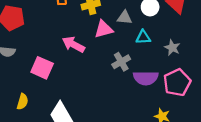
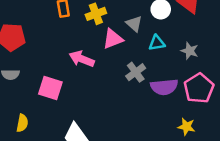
gray triangle: (125, 18) -> (134, 24), turned 42
yellow semicircle: (22, 102) -> (22, 123), moved

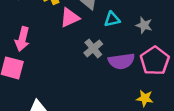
pink arrow: (82, 59) -> (22, 39), moved, turned -95

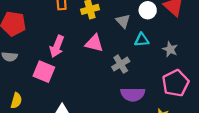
pink triangle: (70, 18) -> (94, 43), moved, turned 30
purple semicircle: (121, 61) -> (133, 94), moved

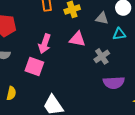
gray triangle: (123, 21) -> (102, 18), turned -32

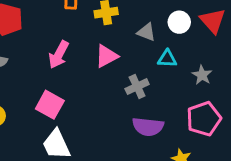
pink triangle: (77, 39) -> (106, 56), turned -48
pink square: (34, 66) -> (50, 105), moved

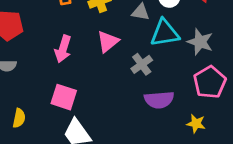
cyan triangle: (167, 59) -> (165, 33), size x1.6
gray star: (202, 75) -> (200, 42), size x1.4

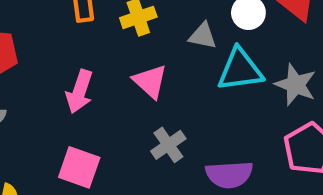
pink triangle: (108, 42) -> (150, 81), turned -40
gray cross: (142, 64) -> (168, 145), moved

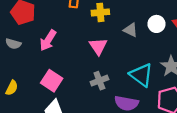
cyan triangle: (240, 70) -> (141, 75), moved, turned 30
pink arrow: (79, 92) -> (48, 40), moved

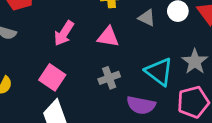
pink arrow: (48, 40) -> (64, 33), moved
pink triangle: (98, 46) -> (108, 37), turned -48

